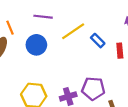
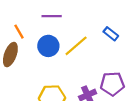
yellow line: (73, 31) -> (76, 46), moved

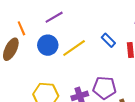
purple line: (52, 16) -> (54, 17), turned -36

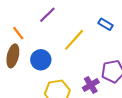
blue circle: (48, 45) -> (41, 60), moved

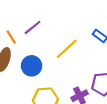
purple line: (47, 15) -> (33, 27), moved

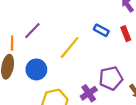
orange line: (11, 37) -> (12, 43), turned 40

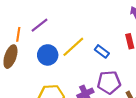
blue rectangle: (101, 30) -> (102, 51), moved
blue circle: (36, 69) -> (48, 55), moved

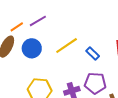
orange line: (18, 34) -> (17, 27), turned 40
blue circle: (48, 55) -> (32, 48), moved

